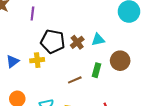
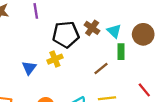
cyan triangle: (98, 40) -> (114, 31), moved, turned -48

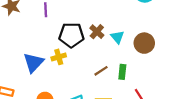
green rectangle: (121, 52) -> (122, 72), moved
blue triangle: (29, 68) -> (33, 63), size x1.5

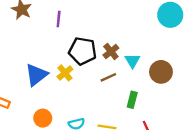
yellow cross: (59, 57) -> (65, 73), turned -32
brown line: (101, 71) -> (108, 77), moved

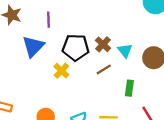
blue triangle: (36, 75) -> (33, 46), moved

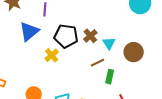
brown line: (104, 69) -> (98, 63), moved

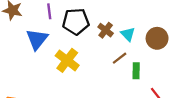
black pentagon: (66, 36) -> (76, 22), moved
yellow cross: (52, 55) -> (67, 60), size x1.5

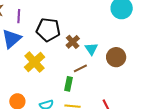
purple line: (49, 11) -> (19, 16), moved
green rectangle: (136, 71) -> (69, 84), moved

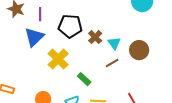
brown line: (80, 68) -> (112, 63), moved
green rectangle: (69, 84) -> (84, 79), moved, turned -56

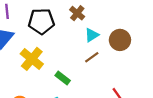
brown cross: (95, 37) -> (77, 13), moved
cyan triangle: (114, 43) -> (92, 35), turned 40

